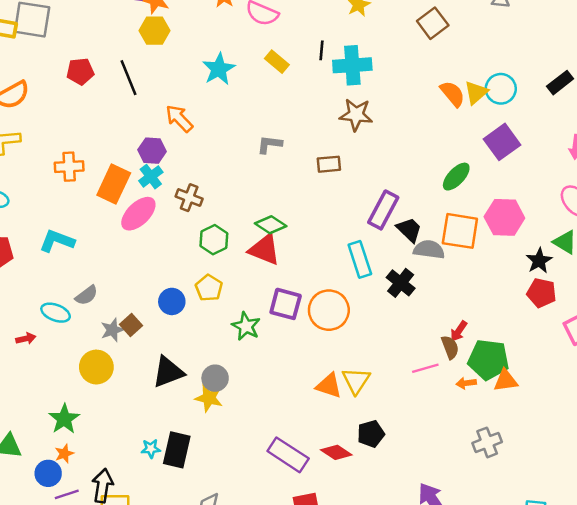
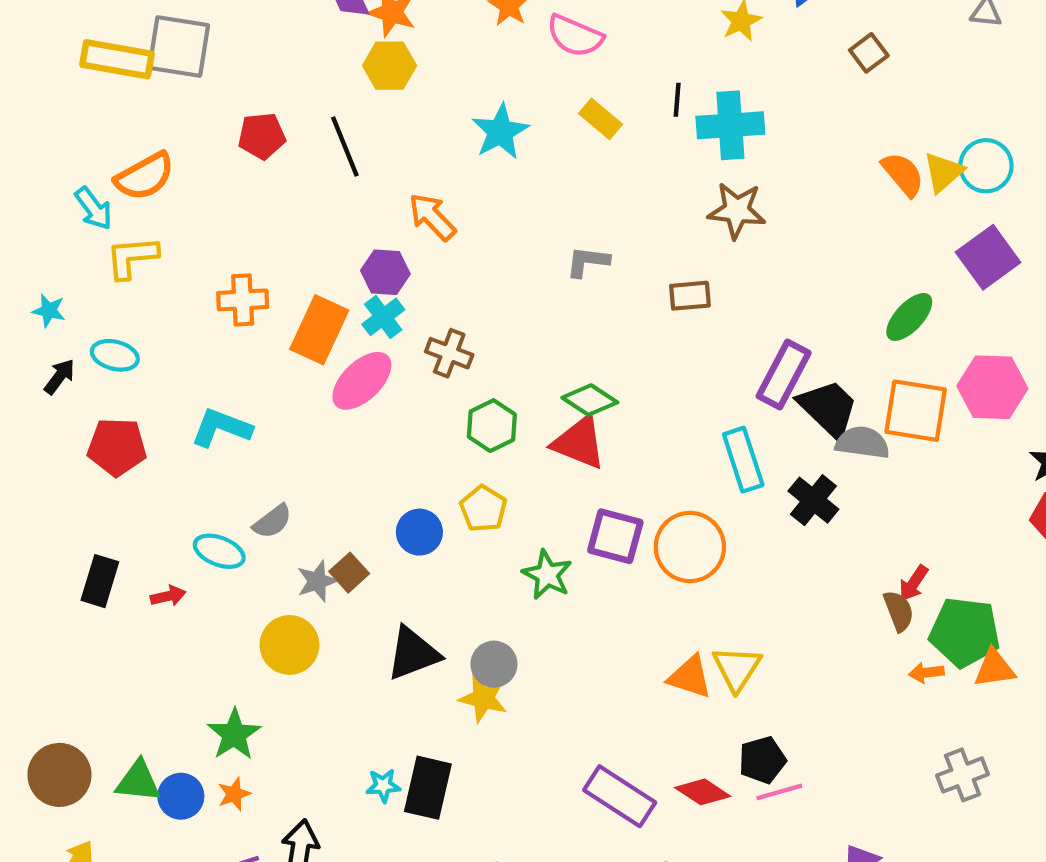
brown square: (433, 23) -> (869, 53), size x0.7
black trapezoid: (409, 230) -> (828, 409), size x1.4
pink line: (425, 368) -> (779, 792), moved
blue circle: (48, 473) -> (181, 796), moved

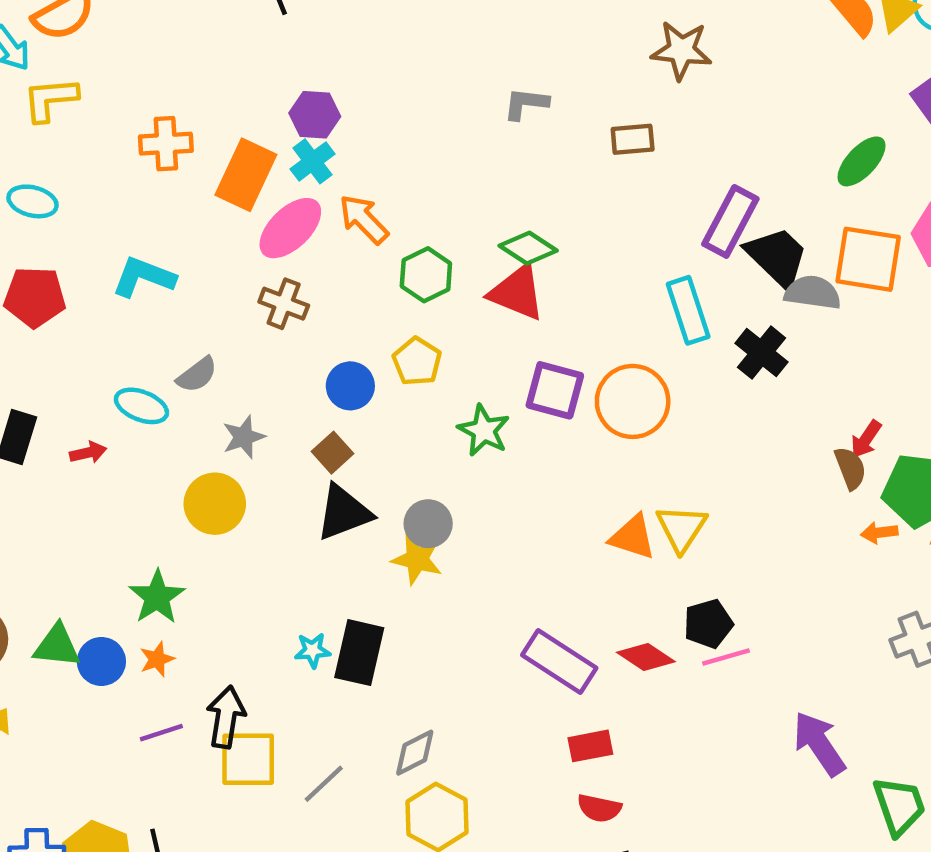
orange arrow: (432, 217) -> (364, 219), moved
brown cross: (449, 353) -> (284, 304), moved
brown square: (349, 573) -> (333, 453), moved

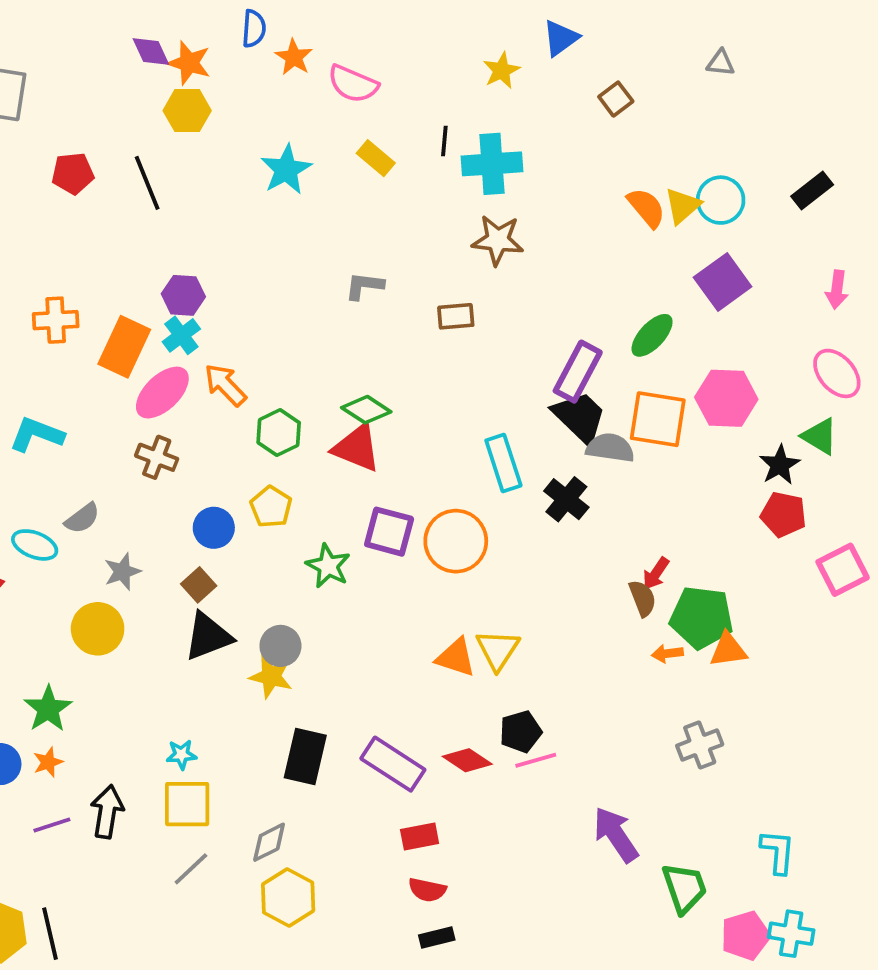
purple rectangle: (730, 221) -> (578, 372), moved
black rectangle: (359, 653) -> (305, 756), moved
yellow square: (248, 759) -> (187, 804), moved

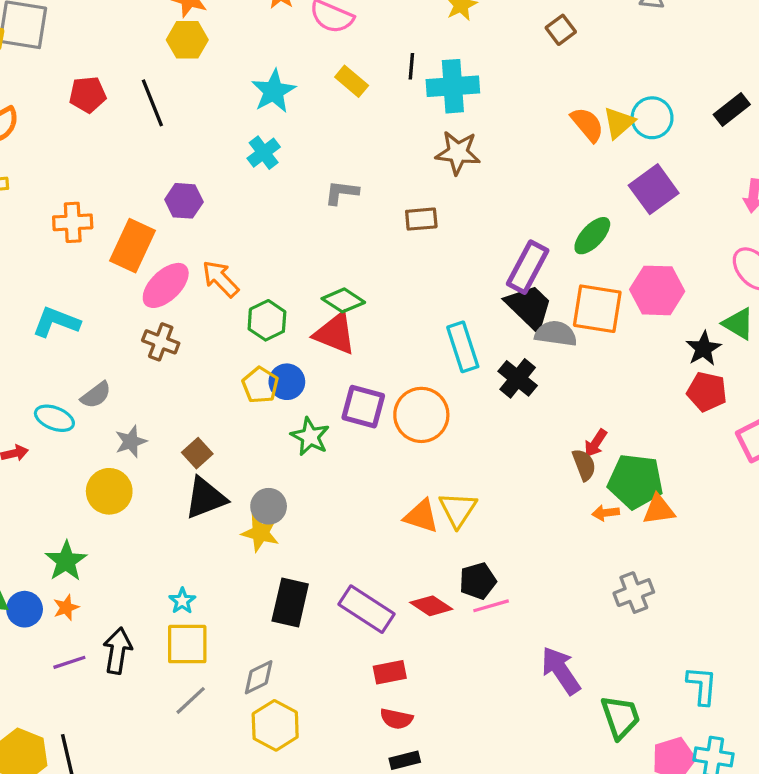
cyan cross: (181, 335) -> (264, 153), moved
blue circle: (214, 528) -> (287, 382), moved
cyan star: (181, 755) -> (182, 601), turned -30

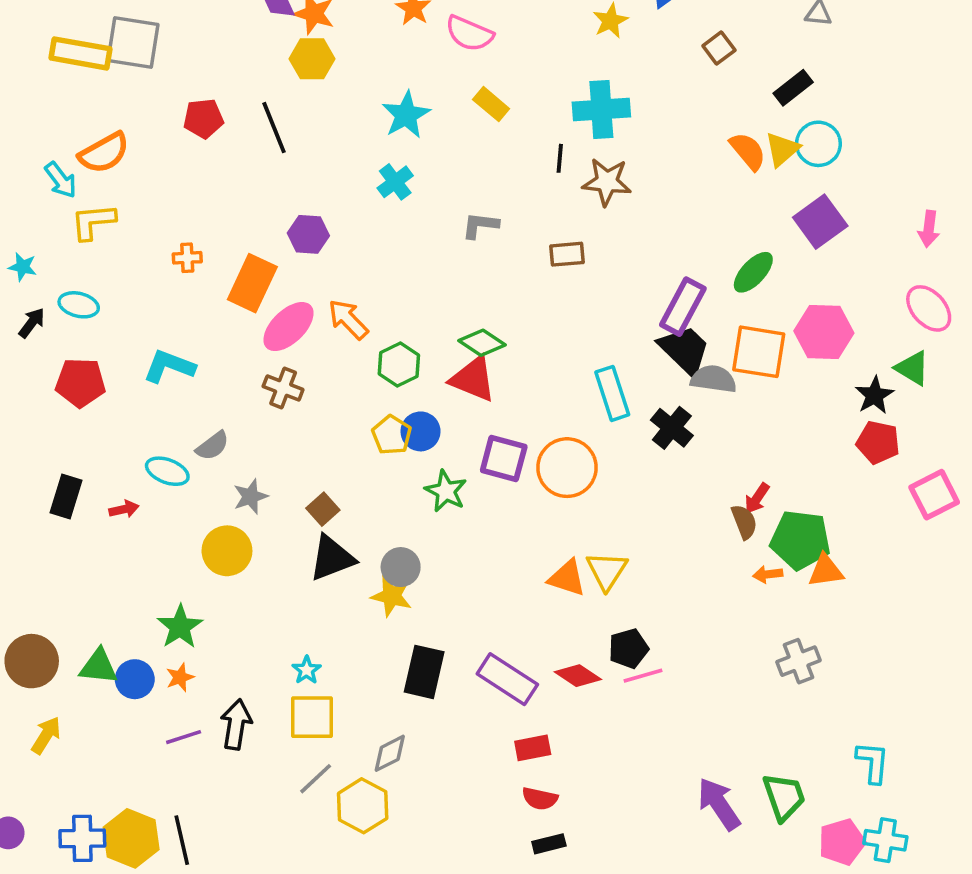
black line: (411, 66) -> (560, 158), moved
black rectangle: (732, 109) -> (793, 88), moved
orange cross: (73, 222) -> (187, 258), size x0.7
purple arrow: (561, 671) -> (719, 804), moved
yellow hexagon: (275, 725) -> (363, 806), moved

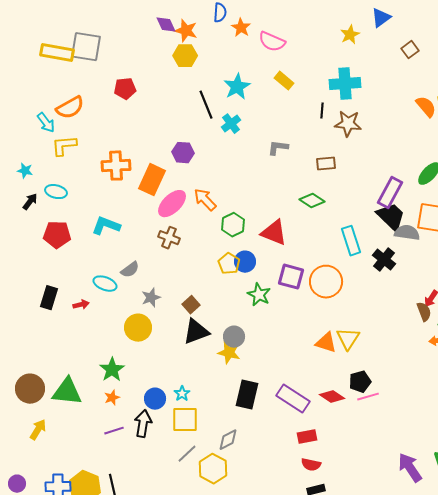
black line: (274, 128) -> (206, 105), moved
orange cross: (187, 258) -> (116, 166), size x1.8
green diamond: (482, 343) -> (312, 201), moved
green triangle: (99, 667) -> (67, 392), size x1.4
blue circle: (135, 679) -> (155, 399), moved

